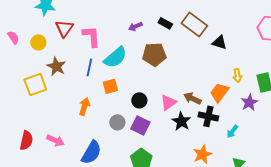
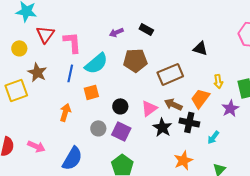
brown rectangle: (194, 24) -> (170, 74), moved, turned -60

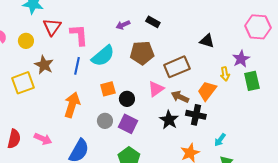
orange square: (91, 92) -> (108, 89), moved
pink triangle: (149, 108) -> (156, 89), moved
purple star: (230, 108) -> (241, 59), moved
orange arrow: (65, 112) -> (72, 105), size x1.4
cyan arrow: (213, 137) -> (220, 140), moved

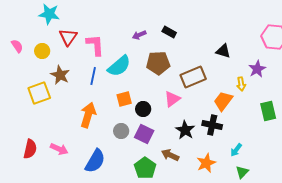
green rectangle: (252, 81) -> (268, 111), moved
brown arrow: (180, 97) -> (170, 155), moved

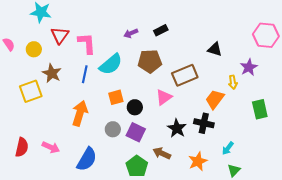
black rectangle: (169, 32) -> (161, 30), turned -56

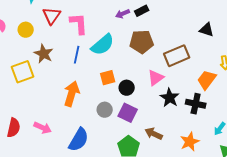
black rectangle: (161, 30) -> (142, 11), moved
black star: (177, 128) -> (170, 98), moved

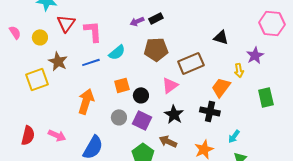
cyan semicircle: (103, 45) -> (117, 52), size x0.7
blue line: (77, 55) -> (91, 62), turned 60
black star: (170, 98) -> (174, 114), moved

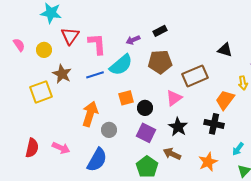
purple arrow: (137, 21) -> (133, 40), moved
cyan semicircle: (117, 52) -> (121, 65), size x1.4
gray circle: (119, 117) -> (109, 130), moved

